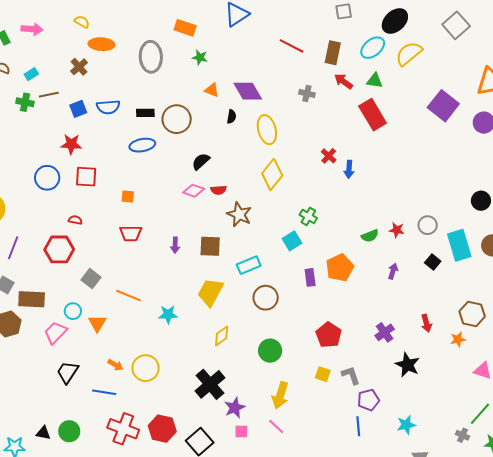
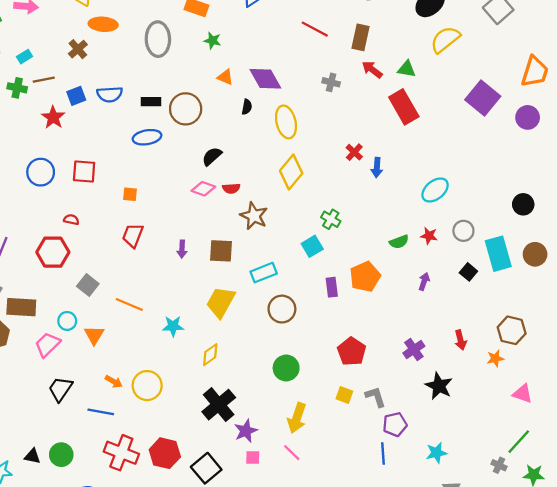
cyan ellipse: (373, 48) -> (435, 190), moved
red star: (71, 144) -> (53, 117), moved, turned 30
red trapezoid: (131, 233) -> (133, 235), turned 110
yellow diamond: (222, 336) -> (210, 355), moved

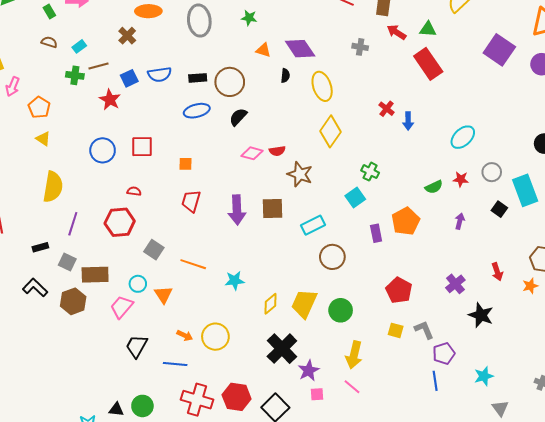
black semicircle: (212, 156) -> (238, 117), moved
purple arrow: (182, 249) -> (237, 210), size x1.8
yellow trapezoid: (221, 302) -> (304, 304), moved

